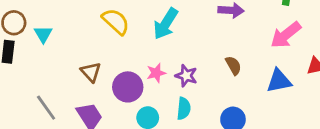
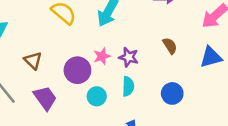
brown triangle: (91, 72) -> (33, 61), moved

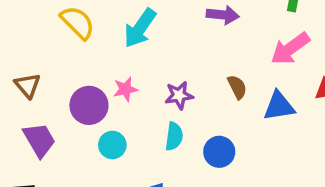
brown semicircle: (170, 46) -> (237, 87), moved
purple star: (129, 57) -> (179, 95), moved, turned -30
cyan semicircle: (128, 86) -> (174, 136), moved

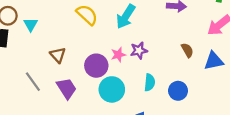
purple star: (179, 95) -> (139, 50), moved
cyan circle: (112, 145) -> (112, 89), size x1.5

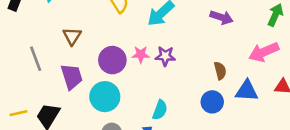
cyan semicircle: (150, 82) -> (160, 110), moved
cyan circle: (112, 89) -> (105, 97), moved
blue circle: (178, 91) -> (212, 102), moved

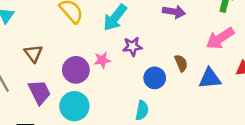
purple star: (165, 56) -> (132, 46), moved
blue circle: (212, 102) -> (155, 78), moved
cyan semicircle: (160, 110) -> (142, 110), moved

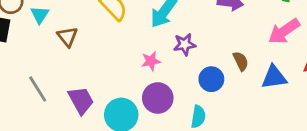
brown triangle: (33, 53) -> (67, 37), moved
purple circle: (76, 70) -> (158, 98), moved

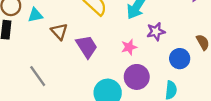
cyan triangle: (40, 15) -> (35, 15), turned 49
purple trapezoid: (81, 100) -> (87, 47), moved

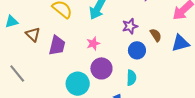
purple star: (156, 31) -> (130, 26), moved
purple trapezoid: (87, 47) -> (57, 45), turned 50

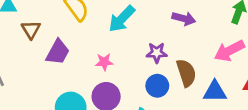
brown semicircle: (156, 35) -> (186, 73), size x1.5

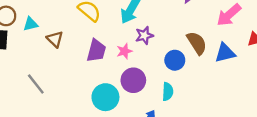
purple trapezoid: (58, 52) -> (96, 51), moved
purple star: (157, 53) -> (144, 35), moved

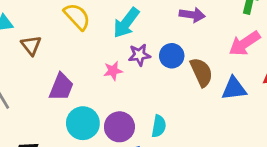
purple trapezoid: (96, 51) -> (61, 87), moved
blue circle: (175, 60) -> (172, 56), moved
purple circle: (133, 80) -> (119, 127), moved

